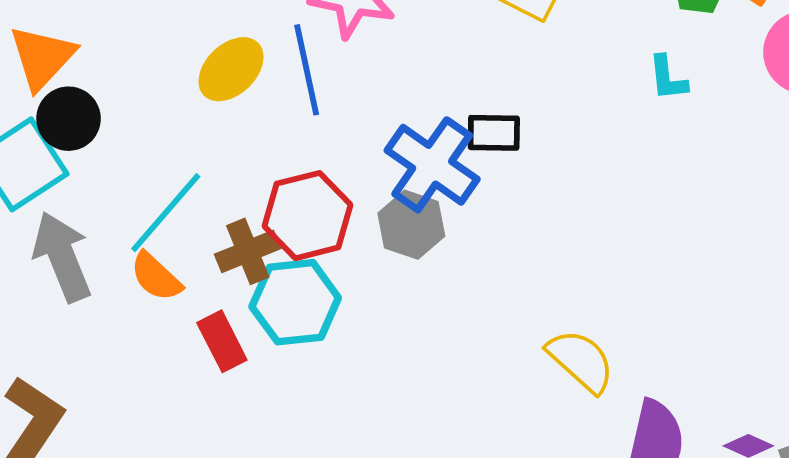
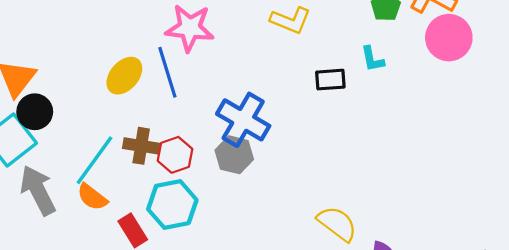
black rectangle: (494, 133) -> (330, 80), moved
red hexagon: (308, 216) -> (175, 155), size x0.7
brown cross: (248, 251) -> (141, 146), moved, turned 36

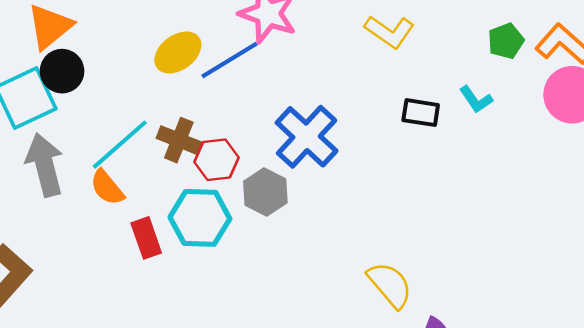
cyan L-shape: (372, 59) -> (476, 99), turned -36
blue line: (167, 72) -> (230, 60), turned 63
gray hexagon: (234, 155) -> (265, 192), moved

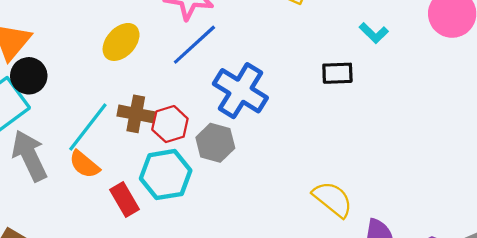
blue line: (230, 60) -> (194, 45), moved
black rectangle: (421, 113) -> (337, 73), moved

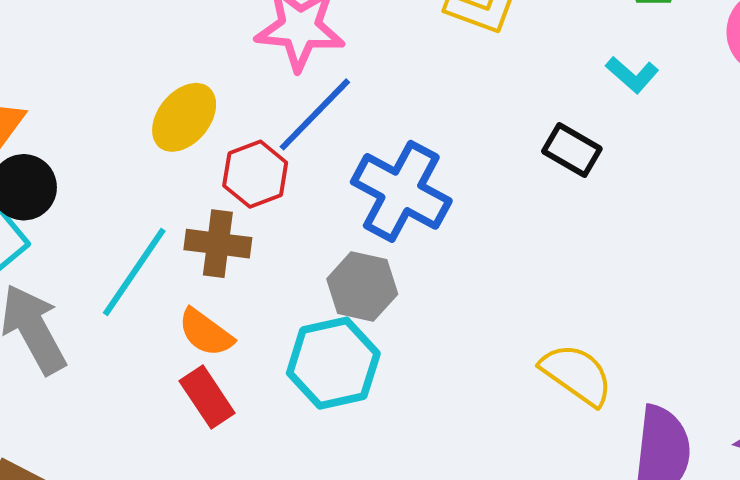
black rectangle: (337, 73) -> (572, 150), turned 36
red hexagon: (170, 124) -> (255, 174), moved
orange semicircle: (84, 164) -> (206, 333), moved
cyan hexagon: (166, 175) -> (333, 363), moved

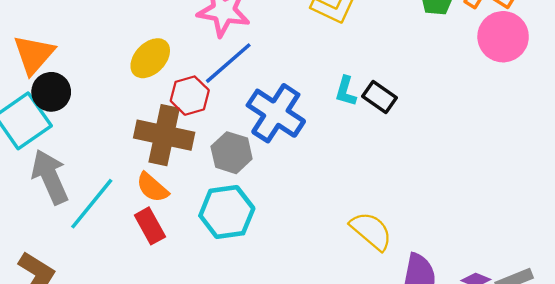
cyan L-shape: (632, 75) -> (346, 91), moved, turned 60
brown cross: (218, 244) -> (164, 135), size x1.5
cyan line: (134, 272) -> (92, 204), moved
gray hexagon: (362, 286) -> (232, 153), moved

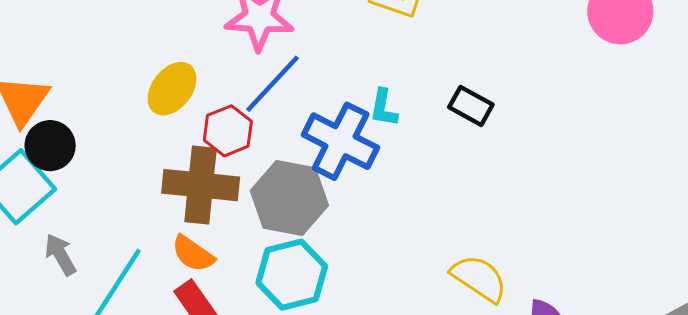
cyan L-shape: (346, 91) -> (384, 108), moved
gray hexagon: (232, 153) -> (289, 198), size x1.4
gray arrow: (50, 177) -> (60, 255), size x0.6

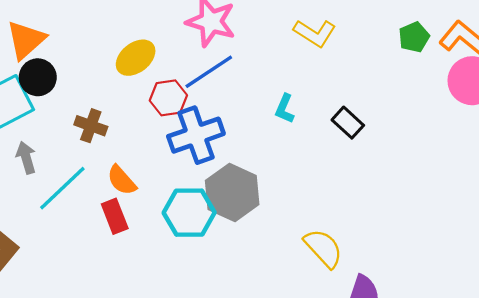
blue cross: (341, 141) -> (196, 135), moved, turned 30
brown cross: (201, 185) -> (91, 126), moved, size x0.6
gray hexagon: (289, 198) -> (232, 193), moved

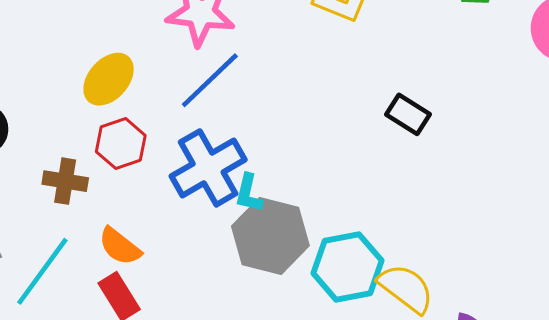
red hexagon: (168, 98) -> (121, 144), moved
cyan L-shape: (285, 109) -> (249, 193), moved
cyan hexagon: (189, 213) -> (347, 267), moved

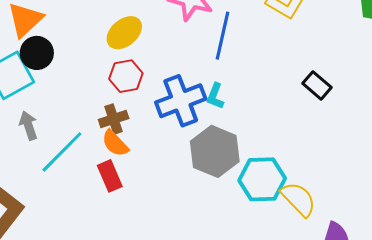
blue line: (210, 80) -> (222, 36), moved, turned -42
brown cross: (65, 181) -> (114, 119), moved, turned -36
cyan L-shape: (249, 193) -> (215, 96), moved

